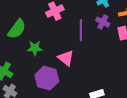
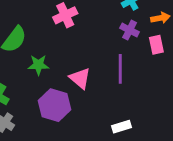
purple line: (81, 30) -> (120, 69), moved

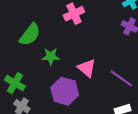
purple line: (120, 69) -> (121, 78), moved, turned -55

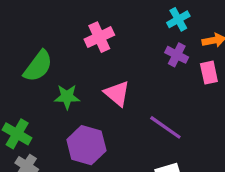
pink triangle: (87, 68) -> (117, 94), moved

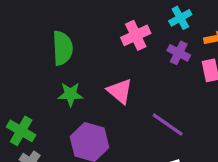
pink cross: (99, 37) -> (136, 35), moved
green semicircle: (38, 66) -> (63, 48), moved, turned -40

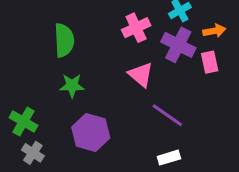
purple cross: (179, 53) -> (178, 45), size x1.5
pink triangle: (120, 91) -> (141, 75), moved

